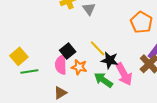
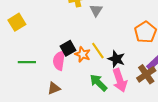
yellow square: (19, 56) -> (17, 22), moved
black star: (110, 60) -> (116, 59), moved
orange star: (79, 67) -> (83, 54), moved

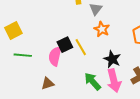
yellow square: (17, 22) -> (13, 30), moved
yellow line: (98, 51) -> (81, 47), moved
orange star: (83, 54) -> (102, 29), moved

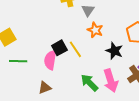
black star: (112, 59) -> (114, 51), moved

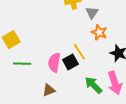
black square: (59, 48) -> (70, 62), moved

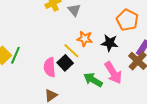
orange star: (99, 32) -> (85, 39), moved
green line: (22, 64) -> (15, 55), moved, turned -54

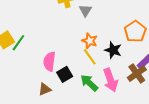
yellow line: (71, 51) -> (90, 57), moved
black square: (65, 63) -> (65, 74), moved

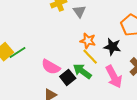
green line: (18, 43) -> (18, 53), turned 30
pink semicircle: (49, 61) -> (51, 67), turned -60
green arrow: (89, 83) -> (82, 71), moved

